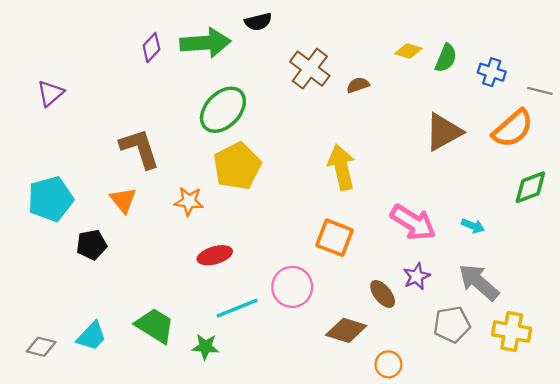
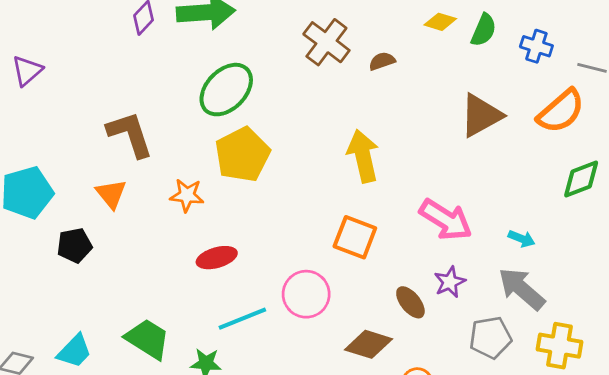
cyan arrow: (473, 226) -> (522, 239), moved

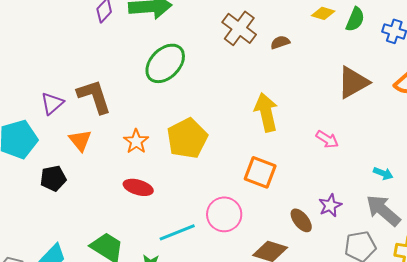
purple triangle: (27, 71) -> (52, 103), moved
yellow pentagon: (242, 155) -> (187, 138), moved
orange star: (187, 195) -> (136, 141), turned 30
pink arrow: (446, 220) -> (327, 139), moved, size x0.6
red ellipse: (217, 258) -> (138, 187), moved, turned 32

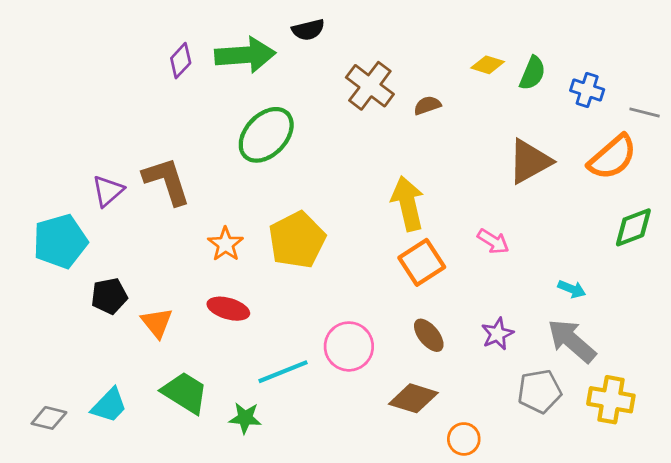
orange triangle: (80, 140) -> (157, 323), moved
orange square: (260, 172) -> (422, 262), moved, turned 36
brown ellipse: (301, 220) -> (429, 335), moved

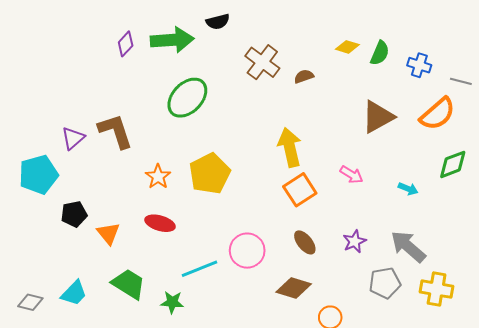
cyan arrow: (572, 289) -> (408, 189), moved

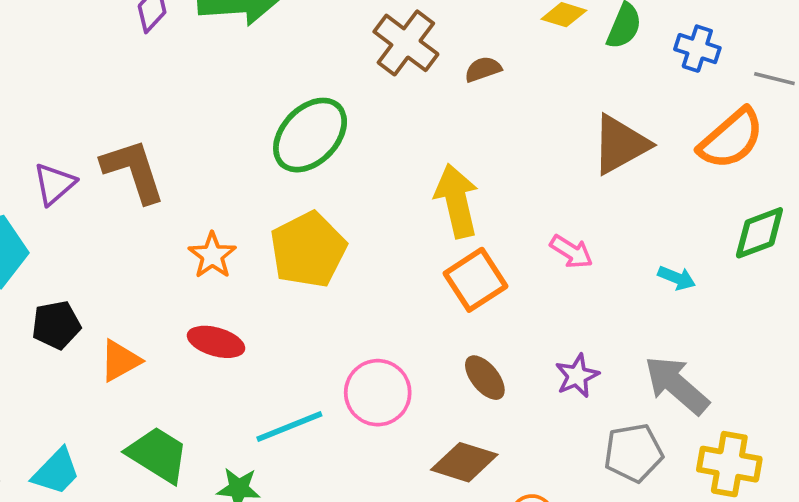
green ellipse: (187, 98) -> (310, 135), moved
orange triangle: (108, 233) -> (120, 361), turned 40

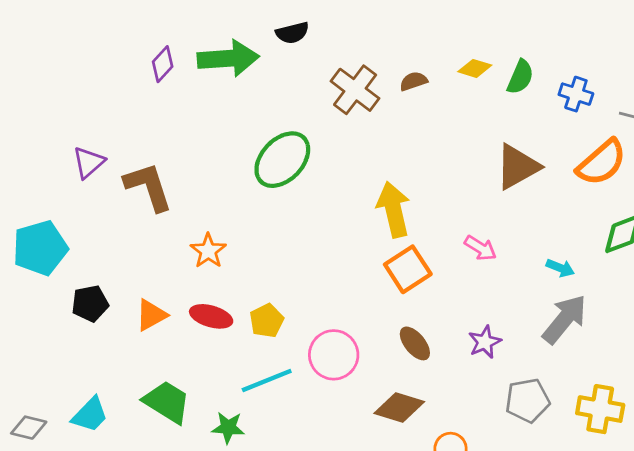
brown semicircle: (483, 69) -> (413, 81), moved
purple triangle: (54, 184) -> (89, 162), moved
yellow pentagon: (308, 250) -> (267, 321), moved, size x0.6
orange triangle: (120, 361) -> (151, 315), moved
gray arrow: (677, 385) -> (565, 319), moved, turned 88

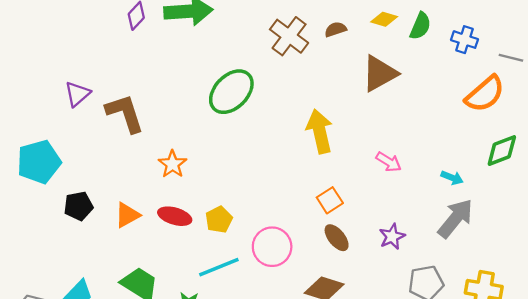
brown triangle: (517, 167) -> (380, 74), moved
orange square: (408, 269) -> (330, 200), moved, size x0.7

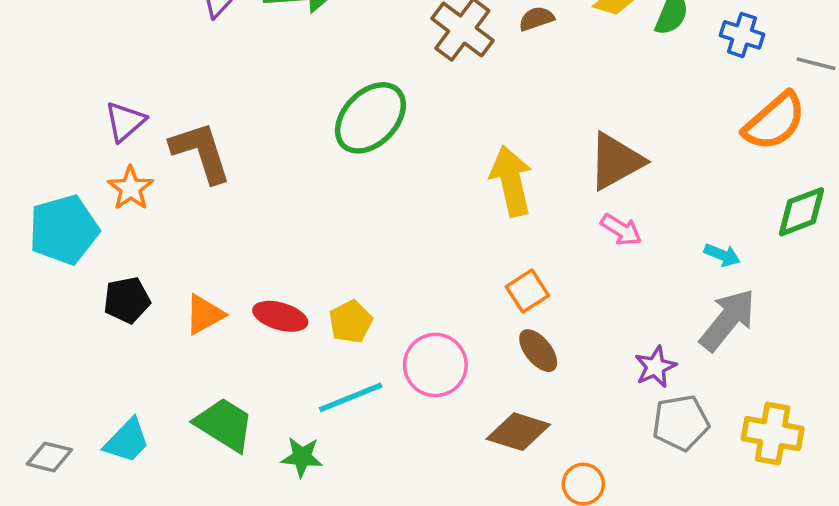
brown triangle: (380, 74) -> (616, 161), moved
orange star: (172, 164) -> (131, 188), moved
purple star: (392, 237) -> (655, 367), moved

